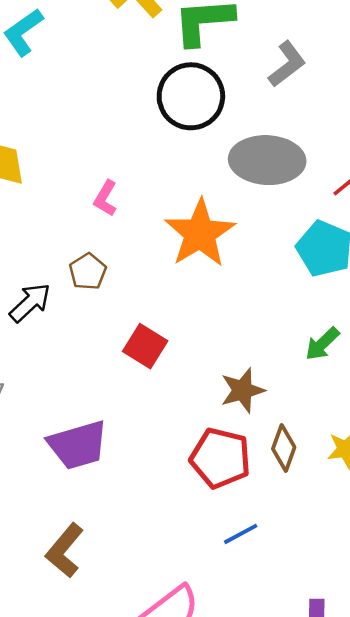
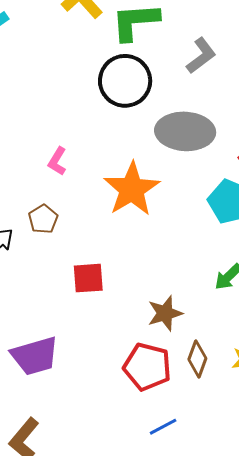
red square: (145, 346) -> (88, 278), turned -36

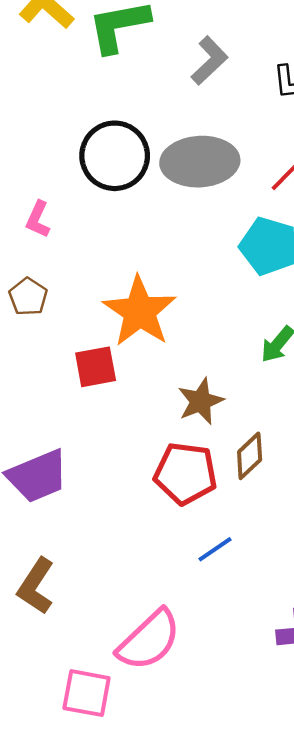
black circle: (125, 81) -> (115, 156), moved
orange star: (132, 189) -> (140, 311), moved
brown diamond: (197, 359) -> (250, 456), turned 33

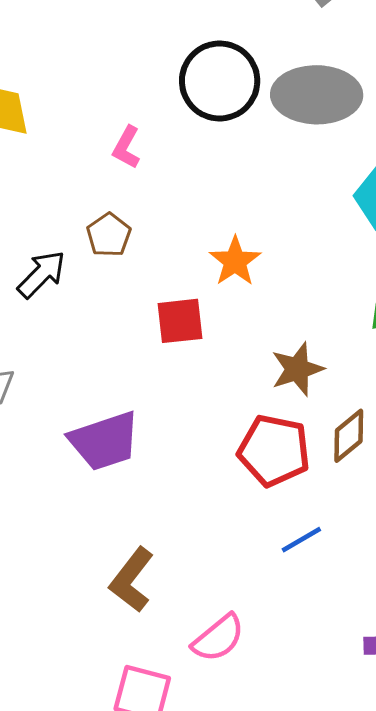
orange star: (140, 311) -> (235, 261), size x0.6
brown L-shape: (36, 586) -> (132, 580), moved
pink semicircle: (149, 640) -> (218, 638), size x0.7

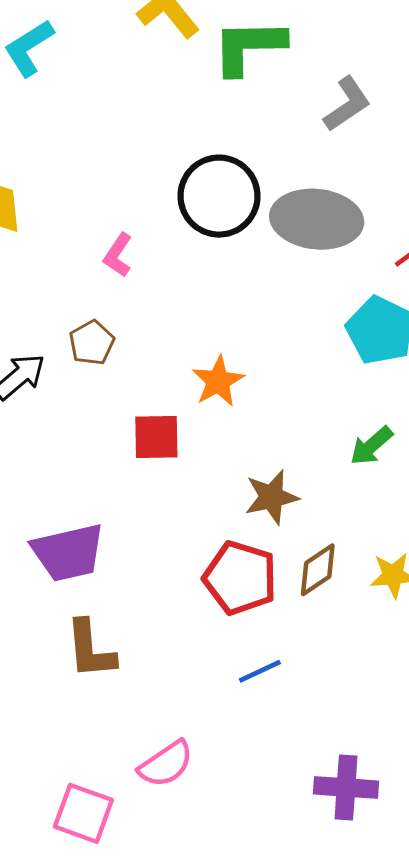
brown L-shape: (132, 580) -> (90, 649), moved, turned -48

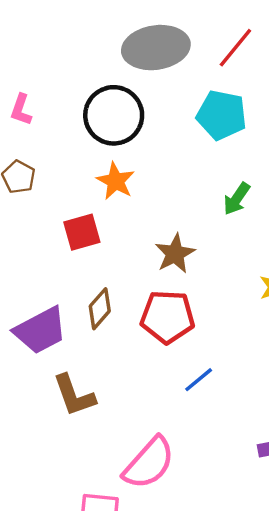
black circle: (219, 196) -> (114, 115), moved
brown diamond: (318, 570) -> (100, 309), moved
pink semicircle: (166, 764) -> (149, 463), size x1.4

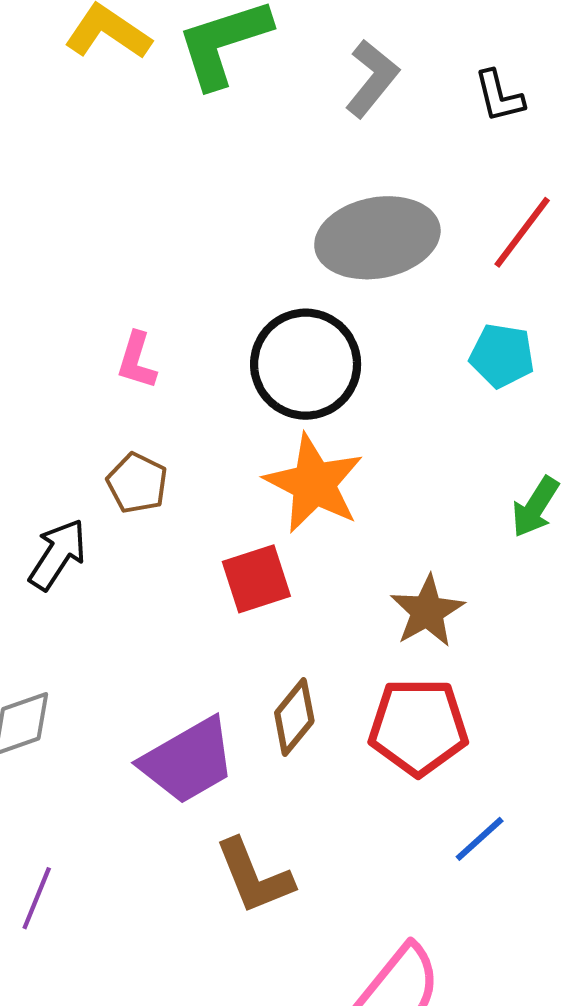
cyan pentagon: (222, 115) -> (502, 356), size x0.7
orange star: (116, 181) -> (314, 484), size x1.4

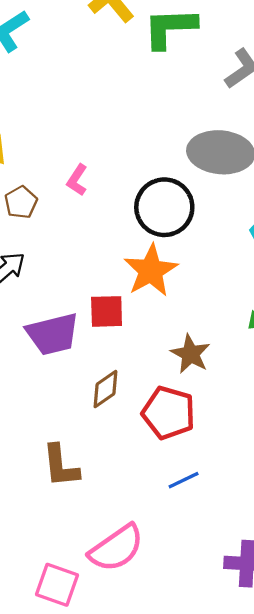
brown pentagon: (137, 483) -> (21, 202), moved
brown star: (427, 611) -> (190, 354), turned -30
purple trapezoid: (188, 761) -> (53, 334), moved

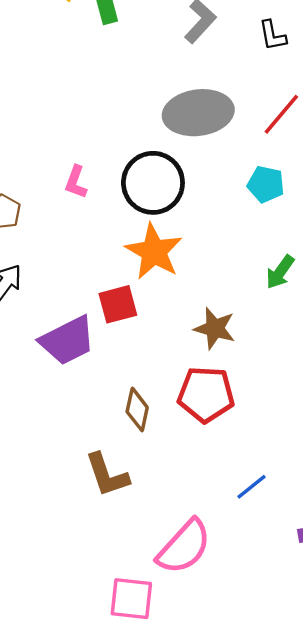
pink L-shape: (77, 180) -> (76, 182), moved
brown diamond: (105, 389) -> (137, 410), moved, turned -30
blue line: (184, 480) -> (251, 487), moved

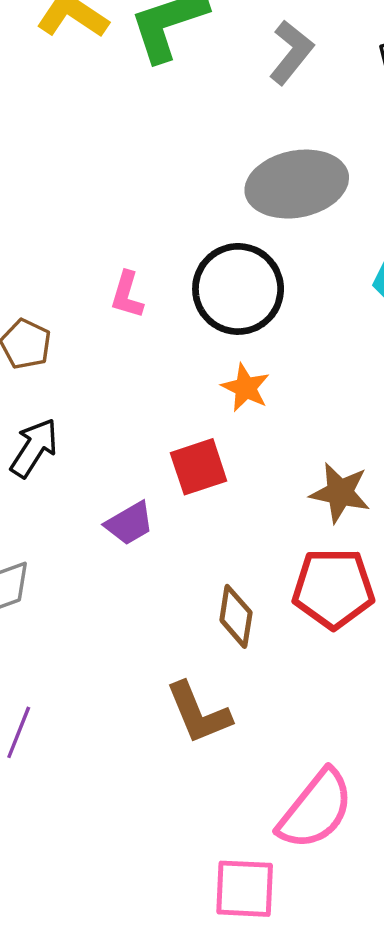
orange star: (154, 252) -> (246, 388), size x0.6
purple trapezoid: (67, 341) -> (129, 523), size x0.6

